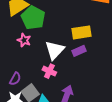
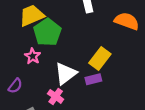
yellow rectangle: (82, 32) -> (100, 59), turned -54
purple semicircle: (15, 79) -> (15, 86), moved

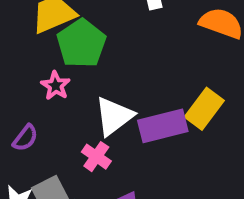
yellow rectangle: (100, 59) -> (204, 109), moved
purple rectangle: (93, 79) -> (163, 126), size x1.6

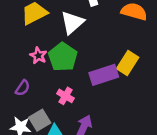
green pentagon: (81, 43) -> (63, 57), moved
white triangle: (114, 116) -> (72, 23), moved

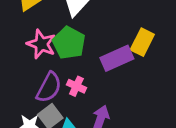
pink star: (38, 56) -> (41, 44), size x1.5
purple semicircle: (23, 88) -> (49, 87), moved, size x1.6

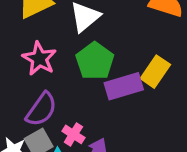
green pentagon: (69, 43) -> (95, 61), moved
pink cross: (76, 86) -> (73, 134), moved

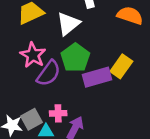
purple semicircle: (41, 109) -> (49, 73), moved
pink cross: (73, 134) -> (58, 113), turned -35

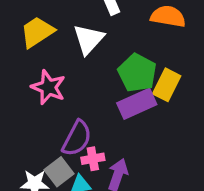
green pentagon: (75, 58) -> (137, 73), moved
purple semicircle: (49, 73) -> (77, 138), moved

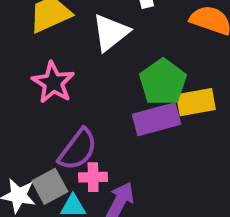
yellow rectangle: (167, 85) -> (196, 102), turned 44

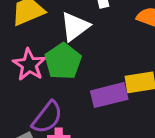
green pentagon: (163, 82) -> (63, 61), moved

